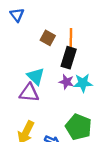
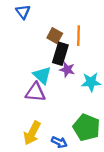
black rectangle: (69, 58) -> (60, 54), moved
purple star: (66, 82) -> (67, 70), moved

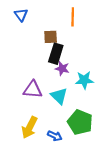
brown square: (55, 36) -> (51, 37), turned -32
orange line: (79, 36) -> (73, 17), moved
cyan triangle: (42, 75) -> (59, 96), moved

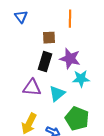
black rectangle: (56, 54) -> (45, 62), moved
purple star: (62, 68) -> (70, 59), moved, size x1.5
cyan triangle: (59, 96) -> (57, 94), turned 36

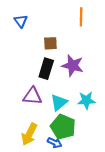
orange line: (70, 19) -> (81, 17), moved
cyan star: (81, 79) -> (86, 100), moved
green pentagon: (77, 119) -> (63, 127), moved

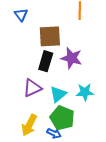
brown square: (50, 43) -> (50, 36), size x1.6
purple triangle: (32, 96) -> (32, 88), turned -30

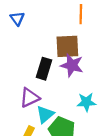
brown square: (50, 36) -> (67, 46), moved
cyan triangle: (58, 94) -> (45, 114), moved

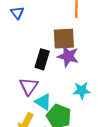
purple triangle: (30, 98) -> (29, 86), turned -30
cyan triangle: (45, 114) -> (43, 102), turned -48

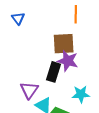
black rectangle: (42, 59) -> (54, 72), moved

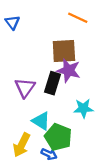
orange line: (76, 14) -> (78, 18), turned -66
purple triangle: (29, 90) -> (25, 88), moved

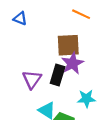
blue triangle: (12, 22) -> (20, 18), turned -32
purple star: (69, 71) -> (73, 63), turned 30

